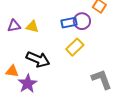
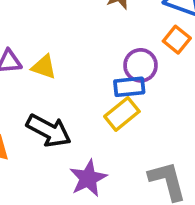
blue rectangle: (69, 23) -> (129, 87), moved
purple star: (28, 84) -> (88, 178), moved

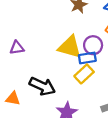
yellow triangle: (44, 67) -> (70, 47), moved, size x1.6

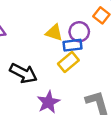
yellow triangle: (70, 47) -> (54, 33), size x0.7

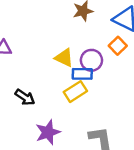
black arrow: (23, 73) -> (25, 97), size x0.7

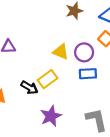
blue rectangle: (82, 74) -> (88, 74), moved
yellow rectangle: (75, 92) -> (48, 79), moved

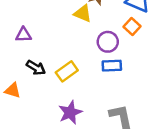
yellow triangle: (61, 52) -> (83, 13), moved
black arrow: (29, 87) -> (36, 68), moved

